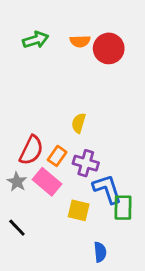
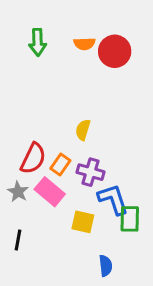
green arrow: (36, 40) -> (38, 42), turned 105
black line: (17, 228) -> (18, 240), turned 54

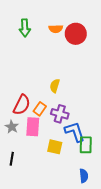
pink rectangle: (50, 192) -> (33, 127), turned 54
blue semicircle: (106, 266) -> (84, 176), moved

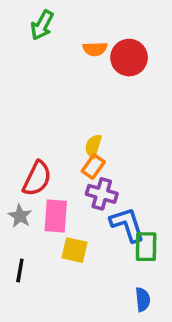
green arrow: (25, 28) -> (42, 25), moved, turned 30
orange rectangle: (40, 109) -> (93, 167), moved
yellow square: (55, 147) -> (74, 250), moved

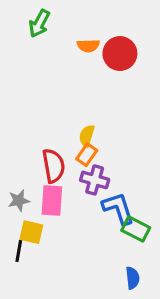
red semicircle: (37, 178) -> (54, 166), moved, turned -36
gray star: (20, 216) -> (19, 200), turned 30
green rectangle: (146, 247) -> (136, 229), turned -64
yellow square: (74, 250) -> (31, 232), moved

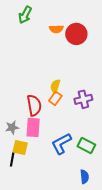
purple cross: (95, 180) -> (83, 99), moved, turned -30
blue L-shape: (118, 208) -> (61, 144), moved, turned -100

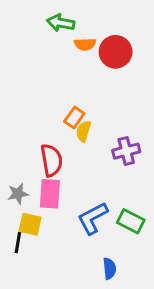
green arrow: (25, 15) -> (61, 23), moved, turned 72
orange rectangle: (55, 98) -> (74, 117), moved
blue semicircle: (84, 177) -> (109, 269), moved

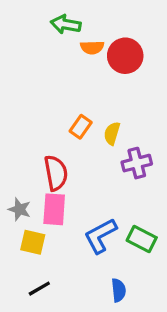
yellow semicircle: (83, 131) -> (112, 133), moved
gray star: (18, 194) -> (20, 209), turned 30
black line: (18, 243) -> (39, 289), moved, turned 50

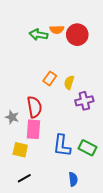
green arrow: (66, 24) -> (39, 35), moved
gray star: (20, 209) -> (12, 117), moved
blue L-shape: (100, 236) -> (62, 146), turned -55

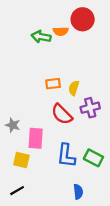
red circle: (77, 35) -> (83, 19), moved
orange rectangle: (50, 78) -> (53, 84), turned 48
red semicircle: (34, 107) -> (62, 114), moved, turned 145
black line: (24, 178) -> (17, 191), moved

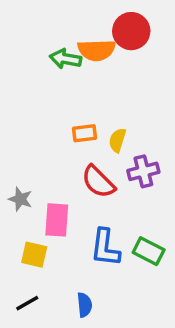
orange semicircle: (61, 31) -> (97, 50), size x1.5
blue semicircle: (78, 192) -> (84, 305), moved

